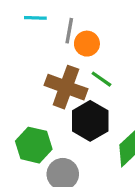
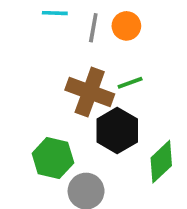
orange circle: (87, 44) -> (126, 26), moved
green line: (101, 79) -> (130, 83), turned -55

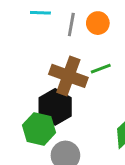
black hexagon: (117, 131) -> (55, 107), moved

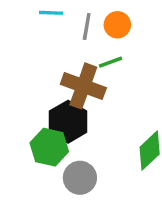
green line: (101, 69) -> (111, 62), moved

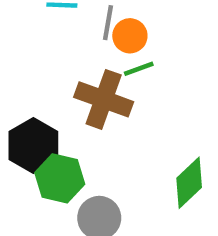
orange circle: (117, 25) -> (130, 36), moved
black hexagon: (68, 122) -> (33, 145), moved

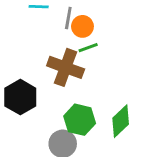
green hexagon: (60, 178) -> (80, 120), moved

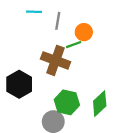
orange circle: (82, 26) -> (84, 32), moved

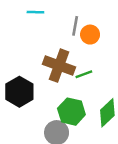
gray line: (58, 21) -> (75, 26), moved
green line: (74, 45) -> (84, 74), moved

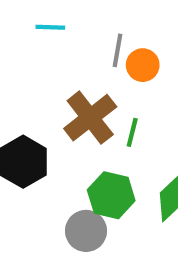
brown cross: (59, 66) -> (90, 118), turned 32
green line: (84, 74) -> (132, 132), turned -56

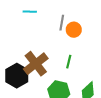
brown cross: (90, 118) -> (36, 64), moved

